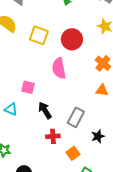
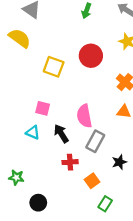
yellow square: (39, 35) -> (54, 67), moved
pink semicircle: (59, 68) -> (84, 116), moved
cyan triangle: (11, 109) -> (33, 132), moved

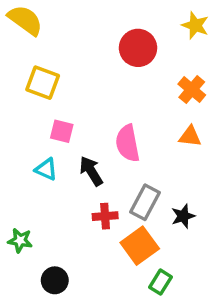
yellow square: (54, 67) -> (43, 83), moved
gray rectangle: (95, 141) -> (145, 202), moved
orange square: (92, 181) -> (140, 246), size x1.5

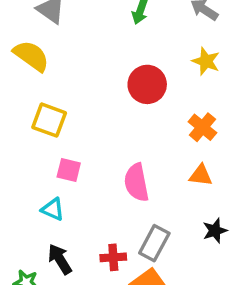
black arrow: (91, 171) -> (60, 259), moved
black star: (183, 216) -> (215, 231), moved

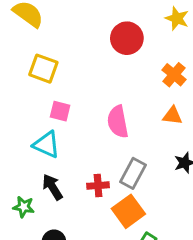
cyan triangle: (53, 209) -> (46, 145), size x1.4

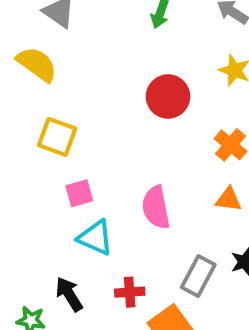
pink square: (60, 111) -> (79, 193), turned -30
cyan triangle: (46, 145) -> (95, 238), moved
gray rectangle: (133, 173) -> (198, 276), moved

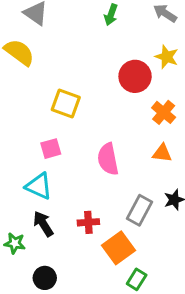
red circle: (168, 97) -> (135, 76), moved
yellow square: (57, 137) -> (66, 103), moved
cyan triangle: (95, 238) -> (39, 186), moved

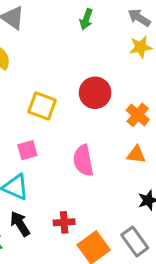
yellow star: (167, 57) -> (141, 47), moved, turned -30
red circle: (135, 76) -> (95, 93), moved
gray rectangle: (140, 210) -> (135, 241), moved, turned -64

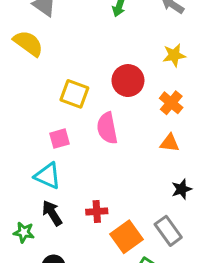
yellow star: (141, 47) -> (174, 55), moved
pink semicircle: (83, 160) -> (107, 128), moved

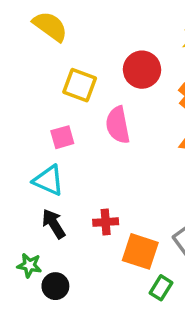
yellow semicircle: (28, 43) -> (50, 26), moved
green star: (24, 232) -> (29, 265), moved
orange square: (126, 237) -> (140, 251), turned -36

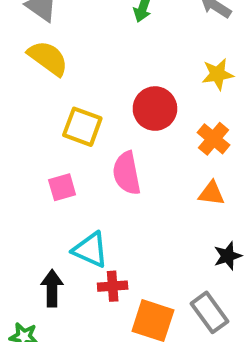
cyan triangle: (48, 180) -> (90, 250), moved
black arrow: (54, 224) -> (52, 288), turned 32

